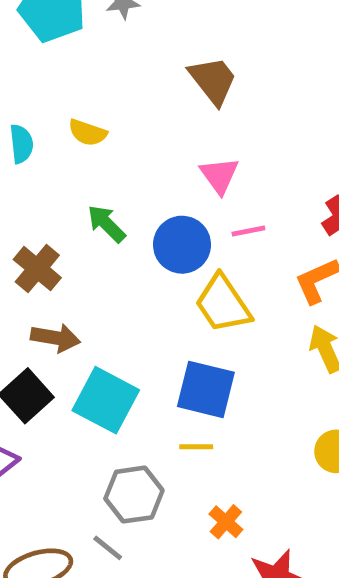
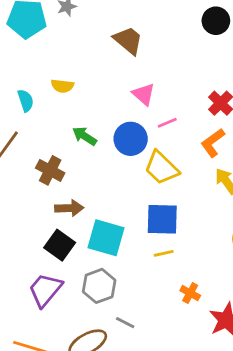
gray hexagon: (134, 495) -> (99, 286), moved

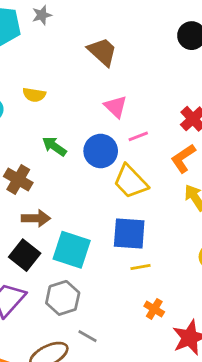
yellow line: (164, 253) -> (141, 267), moved

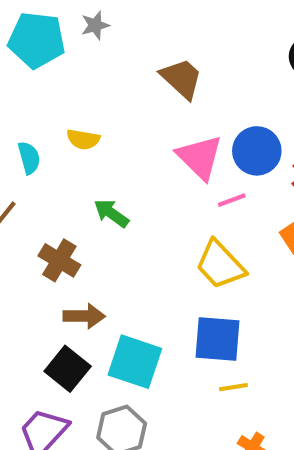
pink triangle: (116, 107) -> (200, 157), size x1.4
blue circle: (101, 151) -> (257, 151), moved

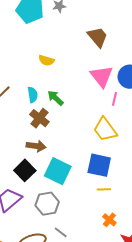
cyan semicircle: (29, 158) -> (33, 95), moved
pink line: (232, 200) -> (115, 99), turned -64
brown cross: (59, 260) -> (39, 118), moved

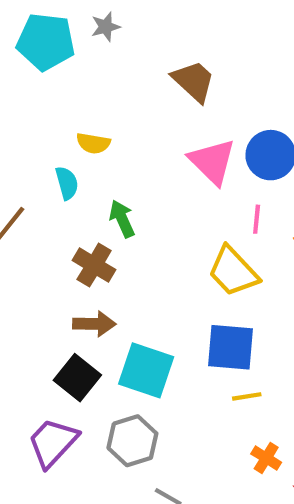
cyan semicircle: (33, 95) -> (67, 183), moved
green arrow: (56, 98) -> (122, 219), turned 30
pink line: (115, 99) -> (257, 219), moved

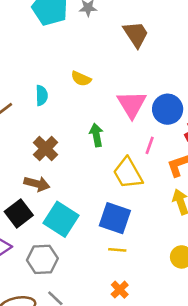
brown trapezoid: (194, 81) -> (136, 34), moved
yellow semicircle: (93, 143) -> (81, 79), moved
green arrow: (122, 219) -> (96, 135), moved

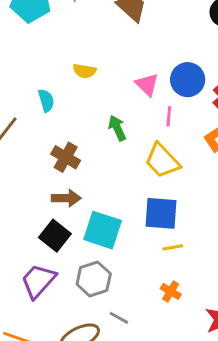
pink triangle: (132, 104) -> (147, 85), size x0.7
pink line: (150, 145) -> (169, 116), moved
orange cross: (120, 290) -> (171, 291), moved

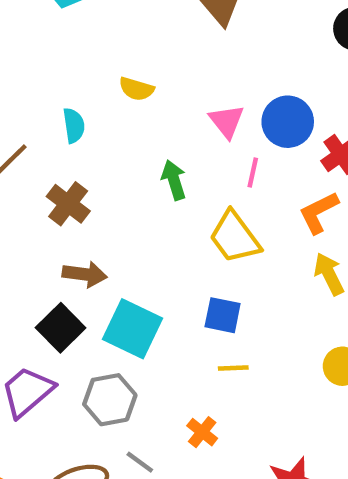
brown cross: (66, 157) -> (68, 204), moved
blue square: (161, 213) -> (223, 315), size x0.7
orange cross: (171, 291) -> (202, 432), moved

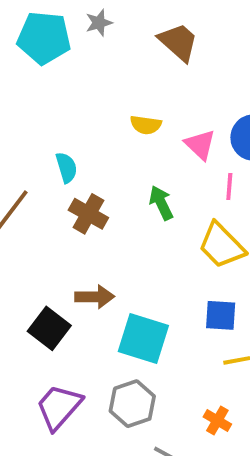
yellow semicircle: (136, 89) -> (146, 125), moved
brown cross: (68, 204) -> (88, 214), moved
black square: (61, 328) -> (49, 328), moved

